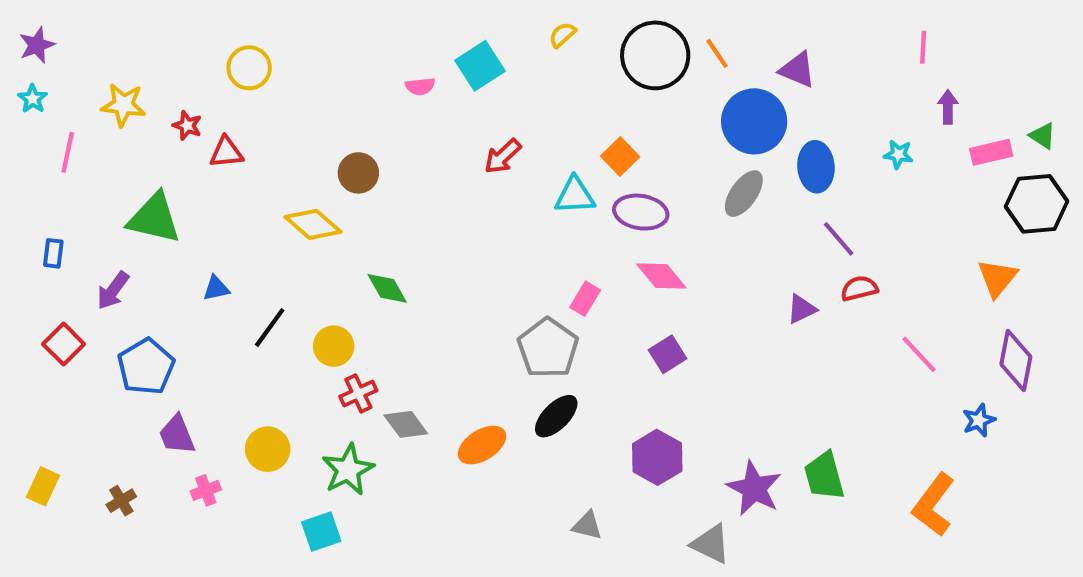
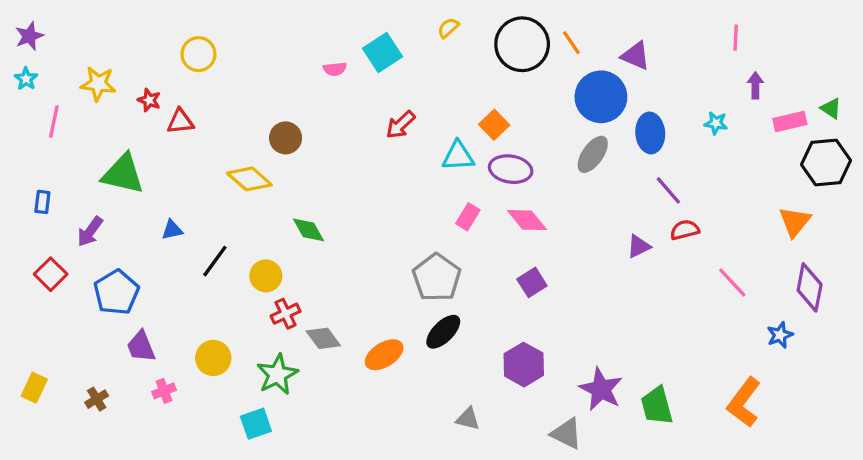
pink rectangle: (585, 299) -> (468, 217), moved
green trapezoid: (824, 476) -> (657, 406), moved

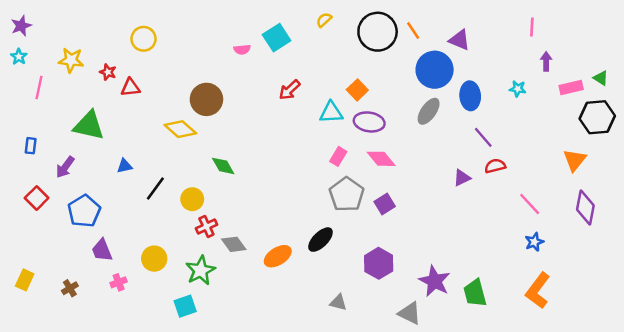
brown circle: (286, 138) -> (206, 99), size x1.4
gray pentagon: (437, 278) -> (347, 194), moved
blue star: (780, 335) -> (534, 242), moved

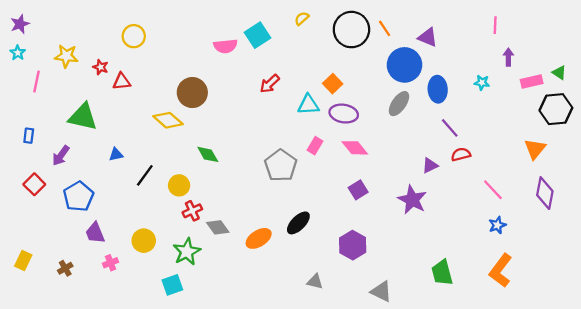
pink semicircle: (242, 50) -> (225, 46), size x1.5
gray pentagon: (347, 194) -> (281, 165), moved
purple star: (435, 281) -> (412, 200), moved

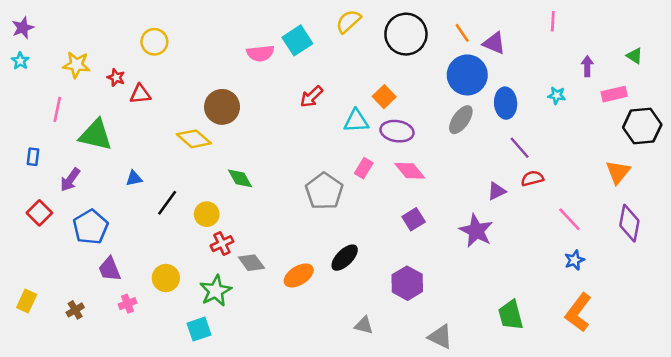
yellow semicircle: (302, 18) -> (348, 21), size x1.5
pink line: (495, 25) -> (553, 21), moved
orange line: (385, 28) -> (462, 33), moved
green triangle: (559, 73) -> (635, 56), moved
pink line: (36, 81) -> (57, 109), moved

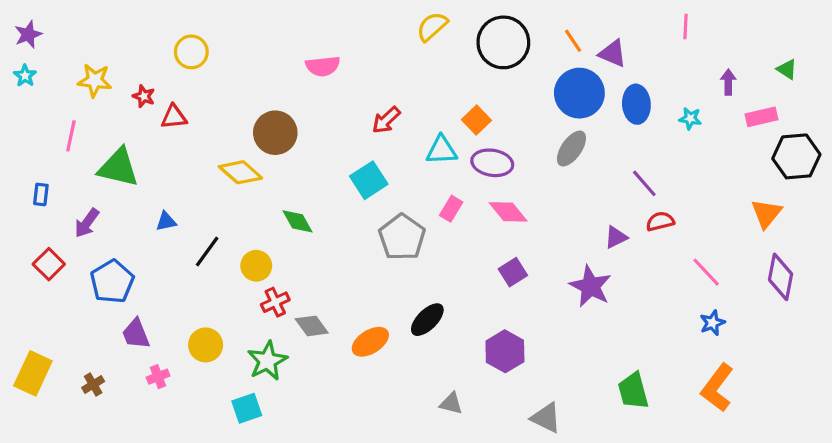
cyan square: (297, 40) -> (369, 180), moved
blue ellipse: (506, 103) -> (636, 104), moved
yellow rectangle: (27, 301) -> (33, 373), size x1.5

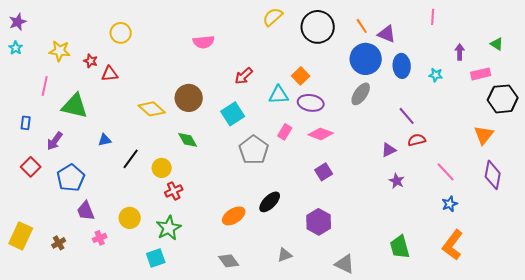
brown circle: (275, 133) -> (189, 98), moved
pink diamond: (508, 212) -> (321, 134), turned -30
purple star: (590, 286) -> (397, 181), moved, size x0.6
gray diamond: (312, 326) -> (229, 261), moved
gray triangle: (451, 404) -> (285, 255), turned -35

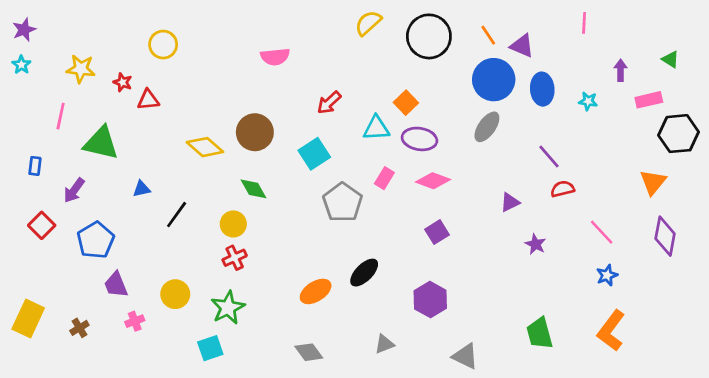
purple triangle: (389, 150) -> (510, 202), moved
yellow circle: (162, 168) -> (233, 224), moved

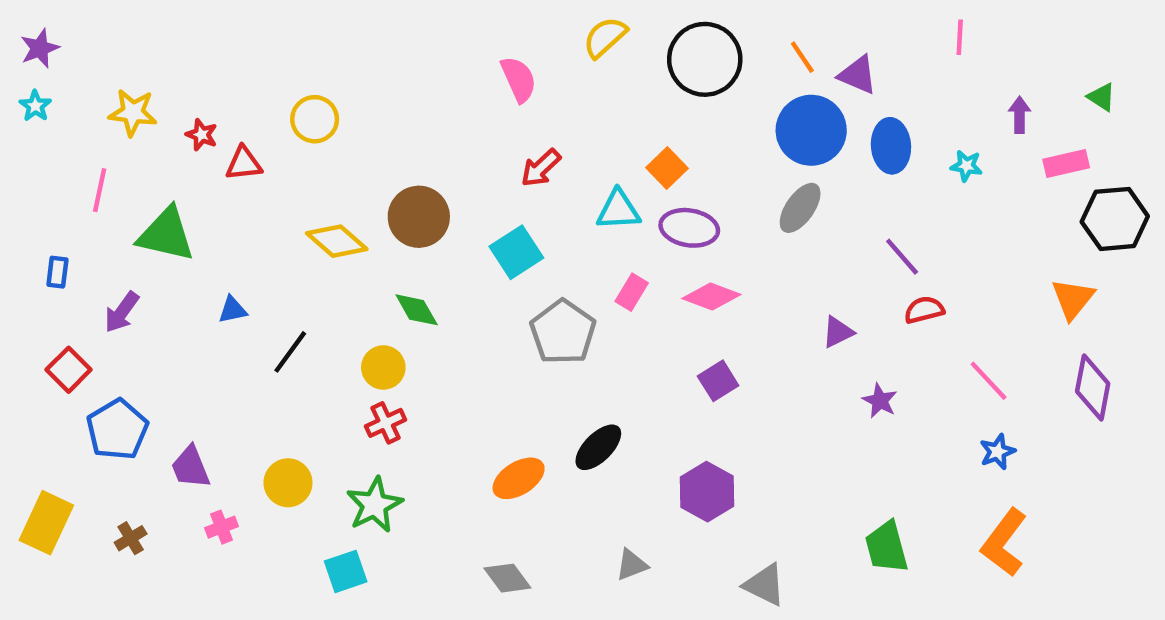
yellow circle: (163, 45) -> (315, 119), moved
pink semicircle: (275, 57) -> (519, 79), moved, turned -108
blue pentagon: (96, 240) -> (117, 430), moved

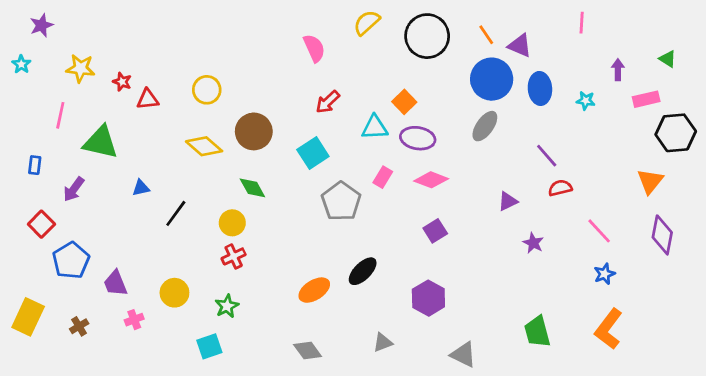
purple star: (40, 48) -> (41, 25), moved
yellow circle: (315, 119) -> (207, 90), moved
green star: (374, 505) -> (227, 306), size x0.7

